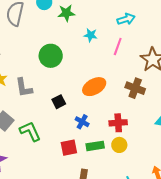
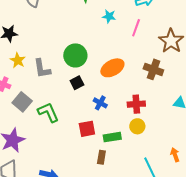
green circle: (51, 56) -> (75, 55), moved
green rectangle: (95, 146) -> (112, 137), moved

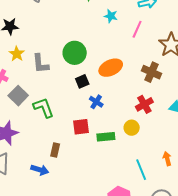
black square: (77, 83) -> (82, 81), moved
red cross: (136, 104) -> (144, 104), moved, turned -30
brown rectangle: (101, 157) -> (55, 150), moved

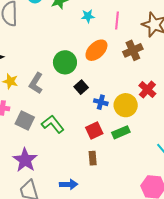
gray L-shape: (40, 64) -> (36, 83), turned 55
orange ellipse: (111, 68) -> (96, 50), moved
brown cross: (152, 72) -> (133, 50), moved, turned -30
yellow circle: (132, 128) -> (126, 105), moved, size x1.5
brown rectangle: (55, 150) -> (93, 158), moved

